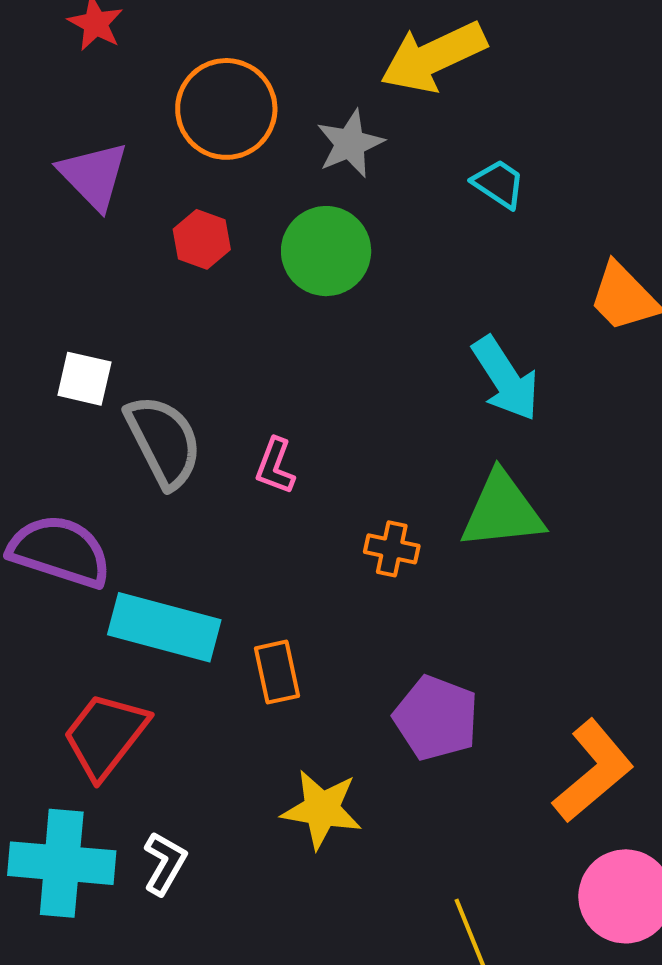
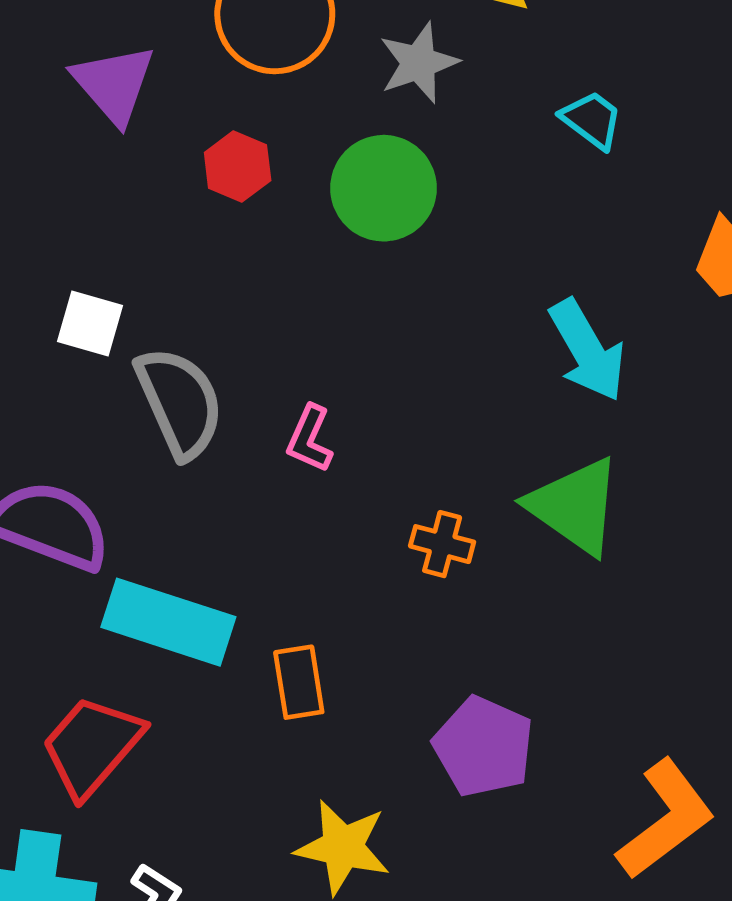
green triangle: (502, 511) -> (575, 506), turned 38

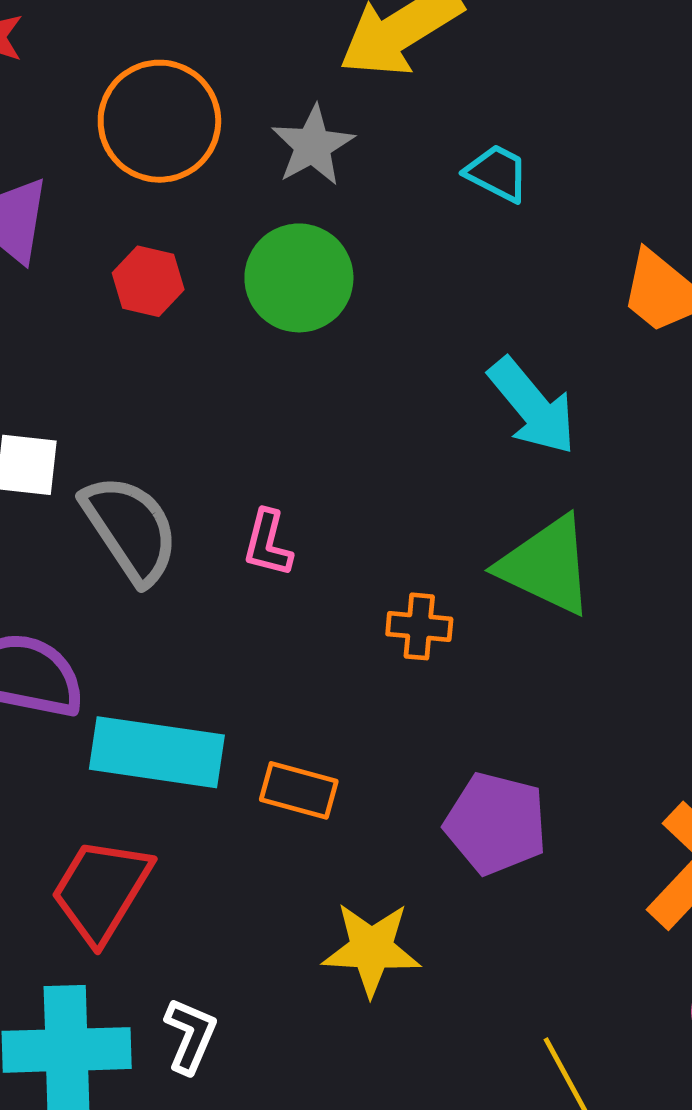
orange rectangle: (299, 682) -> (299, 790), turned -56

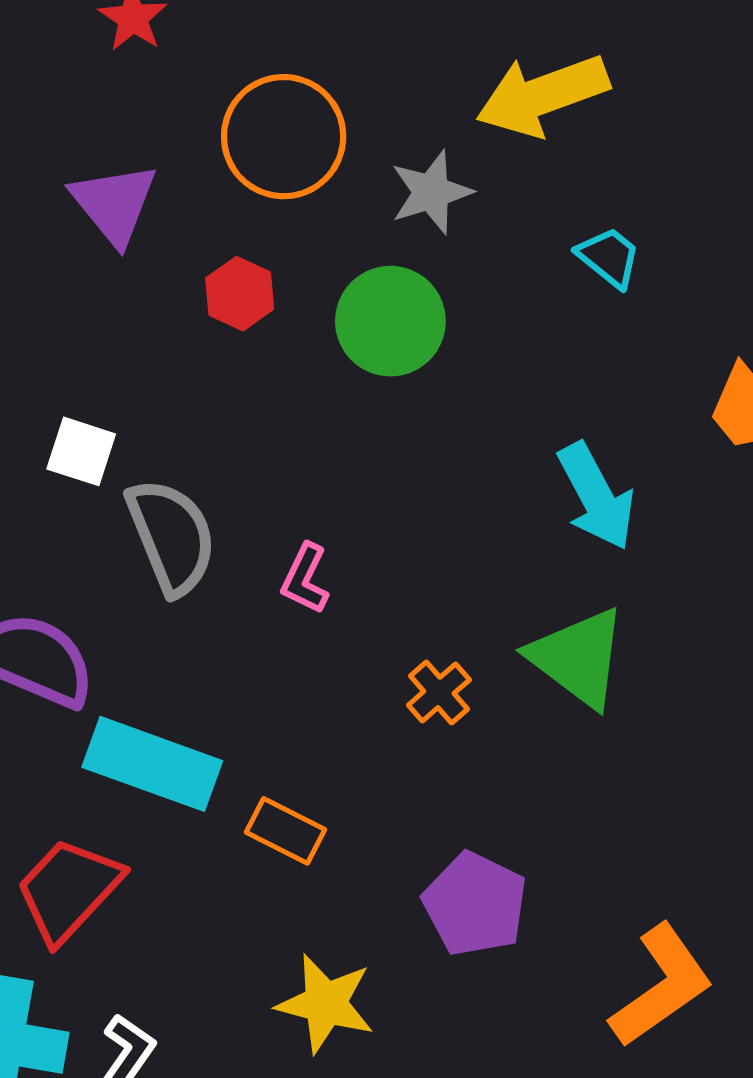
orange cross: (419, 626) -> (439, 692), turned 32

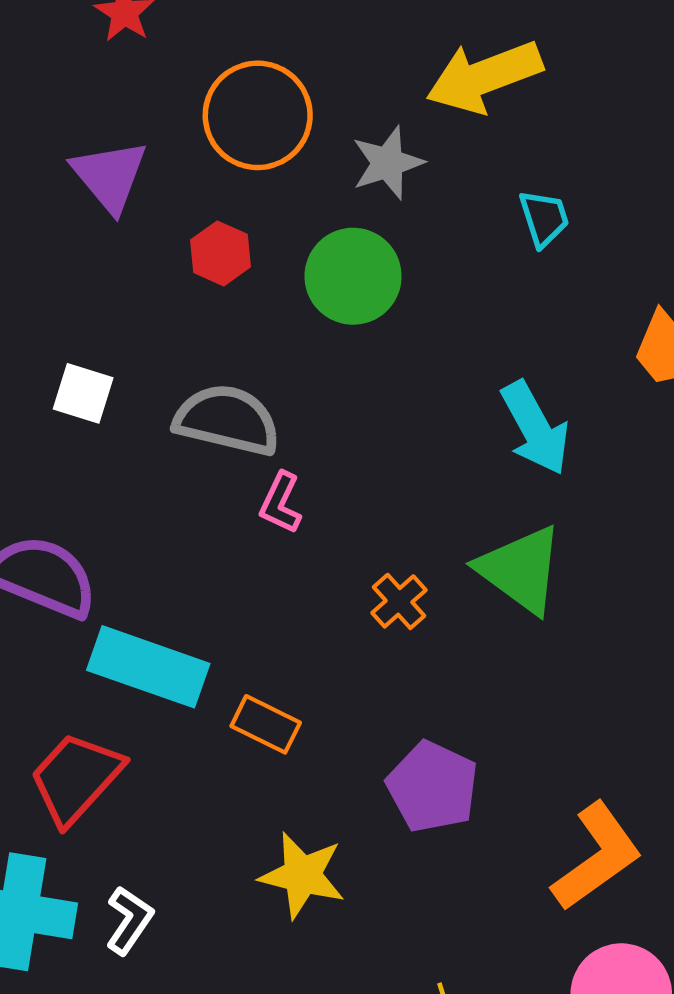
cyan trapezoid: (609, 257) -> (544, 218), turned 34
gray semicircle: (171, 536) -> (227, 420), moved, turned -54

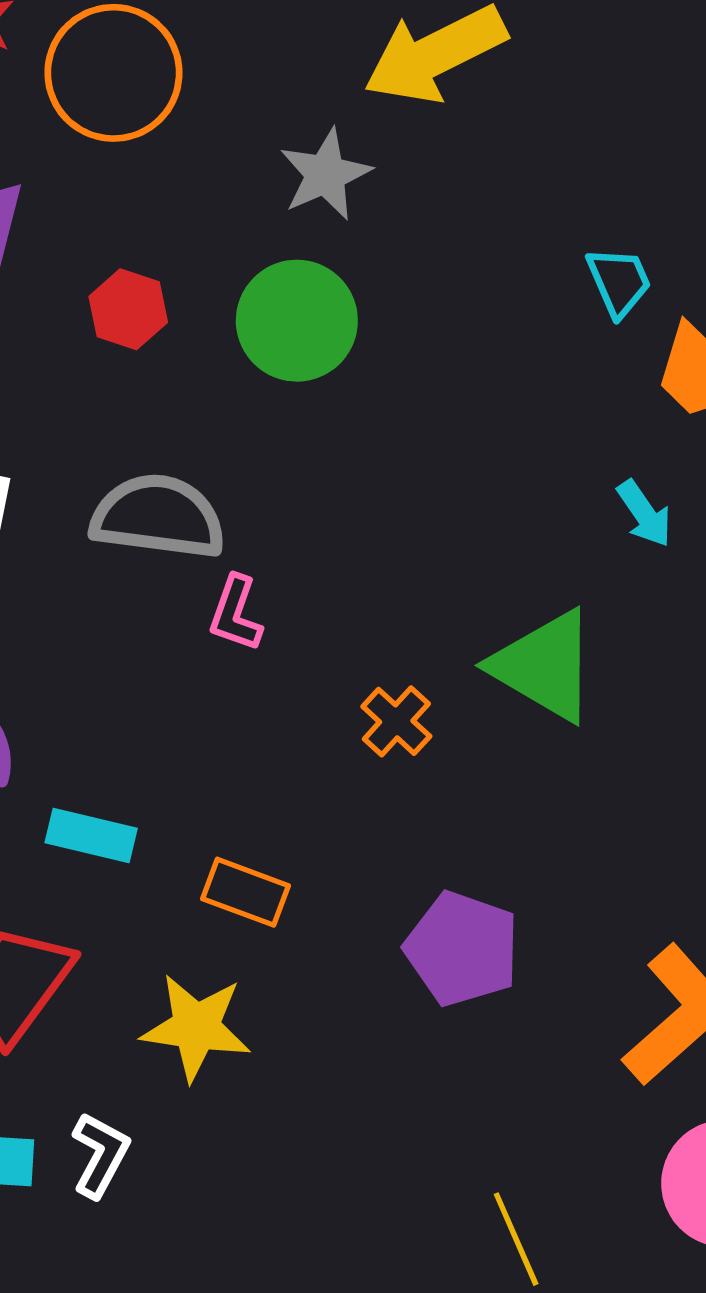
orange circle: (258, 115) -> (113, 73), moved
cyan trapezoid: (544, 218) -> (619, 282), moved
cyan arrow: (535, 428) -> (644, 514), moved, size x0.6
cyan rectangle: (148, 667) -> (91, 835), size x0.6
yellow star: (302, 875) -> (196, 1027), moved

